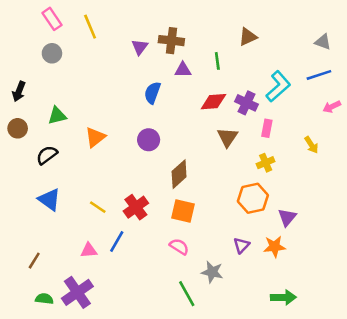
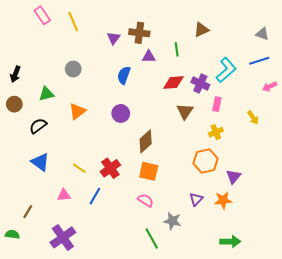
gray circle: (52, 53) -> (73, 69), moved
pink triangle: (89, 250) -> (64, 195), moved
green semicircle: (44, 299) -> (12, 234), moved

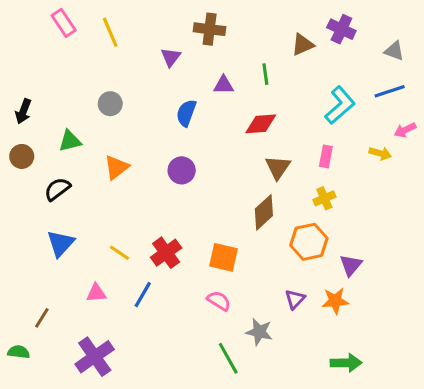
brown cross: (139, 33) -> (210, 29), moved
purple cross: (200, 83) -> (341, 29), moved
yellow arrow: (253, 118) -> (380, 153), moved, turned -40
brown diamond: (146, 141) -> (264, 212), moved
blue triangle: (40, 162) -> (61, 243), turned 36

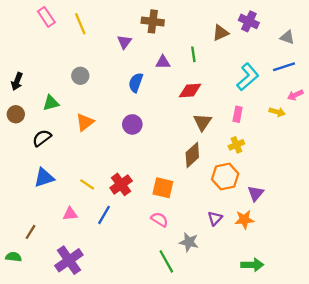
blue triangle: (61, 243) -> (44, 178), turned 30

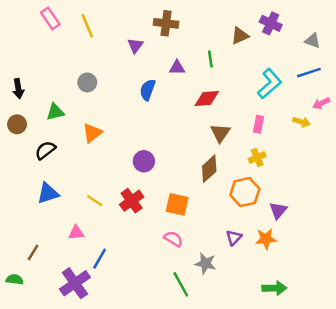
black arrow: (17, 81) -> (18, 89), turned -30
purple circle: (132, 124) -> (144, 161), moved
blue line: (104, 215) -> (100, 259), moved

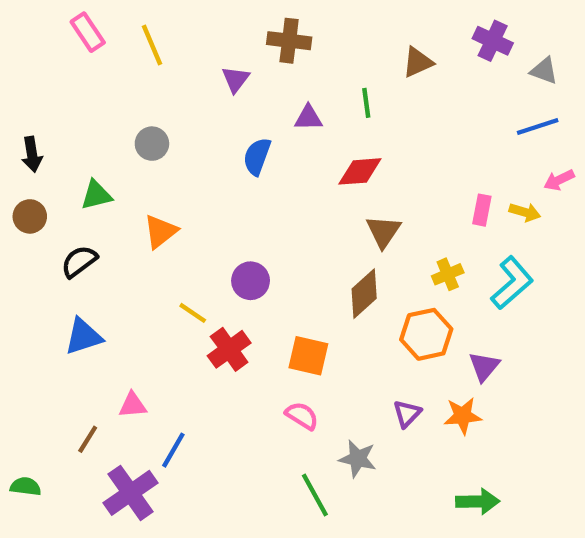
purple cross: (271, 23) -> (493, 41), moved
cyan L-shape: (269, 84) -> (512, 283), moved
pink rectangle: (258, 124) -> (482, 210), moved
yellow line: (95, 201) -> (193, 313), moved
brown line: (33, 252) -> (88, 439), moved

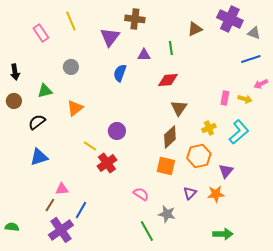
pink rectangle: (88, 32) -> (41, 33), moved
purple cross: (493, 41) -> (230, 19), size x1.4
purple triangle: (236, 79) -> (110, 37), size x1.5
orange square: (308, 356) -> (166, 166), moved
brown line: (88, 439) -> (50, 205), moved

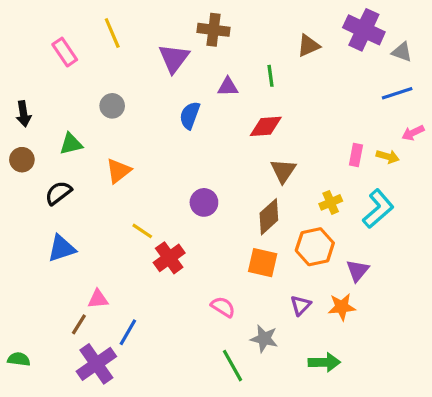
purple circle: (117, 131) -> (204, 202), moved
green arrow: (223, 234) -> (324, 362), moved

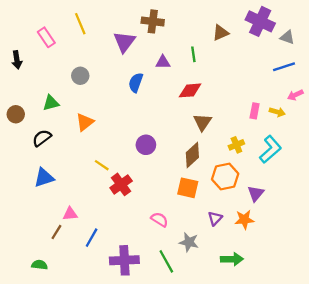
black arrow: (23, 114) -> (17, 60), moved
green semicircle: (19, 359) -> (40, 265), moved
purple cross: (96, 364) -> (124, 260), moved, turned 32

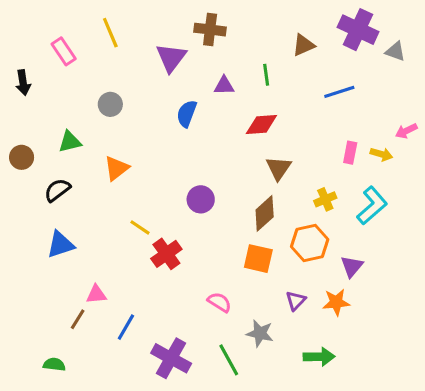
blue line: (284, 67) -> (339, 92), moved
purple cross: (124, 260) -> (171, 358), turned 32

